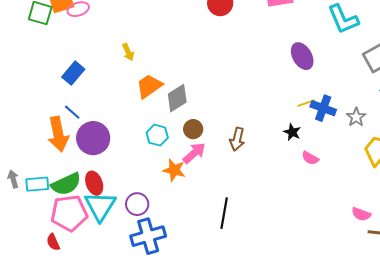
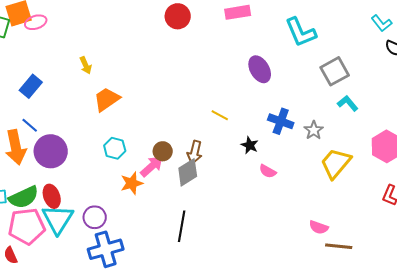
gray diamond: (177, 98) -> (188, 172), moved
yellow line: (306, 103) -> (220, 115), moved, turned 48
brown circle: (193, 129) -> (163, 151), moved
orange star: (174, 170) -> (132, 183), turned -30

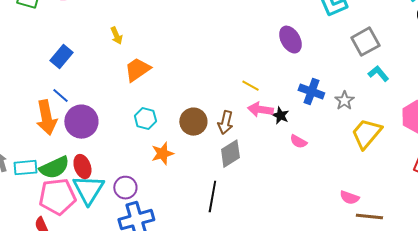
brown circle: (163, 151) -> (193, 122), size x1.4
pink arrow: (152, 166) -> (260, 110), moved, turned -130
gray diamond: (188, 172) -> (230, 154), moved

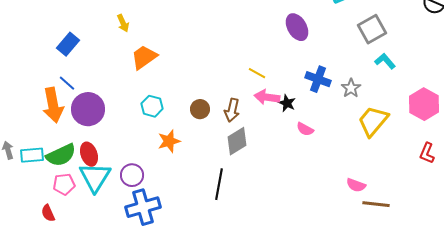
brown circle: (193, 122) -> (200, 109), size x0.7
pink pentagon: (57, 197) -> (64, 184), size x0.6

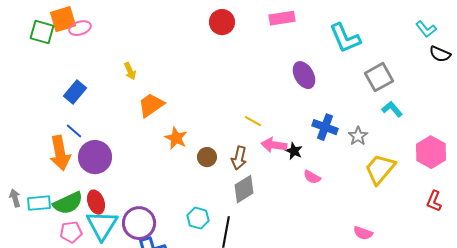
yellow line: (257, 73) -> (253, 121), moved
cyan hexagon: (152, 106) -> (198, 218), moved
orange star: (169, 141) -> (176, 138), moved, turned -30
purple circle: (132, 175) -> (139, 223), size x1.4

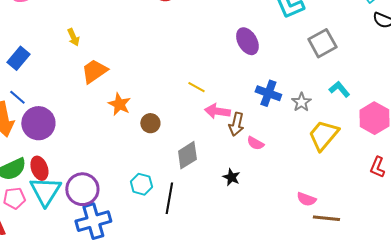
cyan L-shape: (392, 109) -> (339, 89), moved
black star: (294, 151) -> (231, 177), moved
brown arrow: (239, 158) -> (236, 124), moved

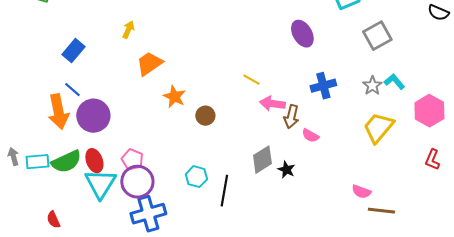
yellow arrow: (73, 37) -> (128, 30), turned -132
blue cross: (268, 93) -> (323, 86), turned -35
gray star: (301, 102) -> (372, 86), moved
gray diamond: (187, 155) -> (262, 160), moved
pink pentagon: (14, 198) -> (132, 160), moved, turned 30

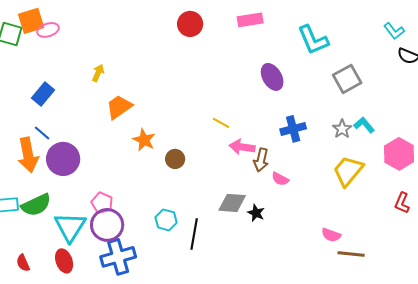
gray diamond: (262, 160) -> (232, 203), turned 36
red ellipse: (94, 161) -> (64, 261), moved

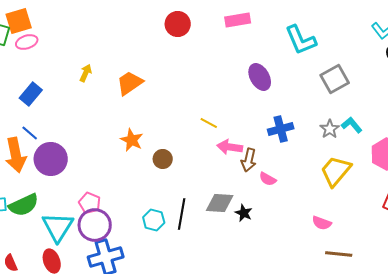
pink ellipse: (48, 30) -> (27, 42), moved
orange trapezoid: (119, 107) -> (130, 83), moved
black line: (194, 234) -> (182, 214), moved
pink semicircle: (331, 235) -> (322, 223), moved

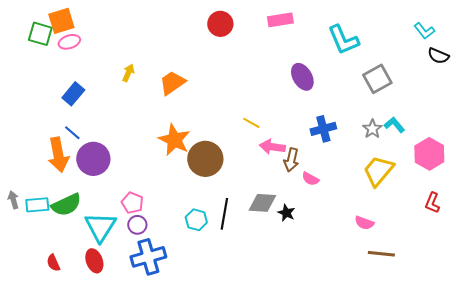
orange star: (132, 140) -> (174, 140), size x1.4
brown circle: (163, 159) -> (205, 159), size x1.8
purple circle: (95, 225) -> (137, 225), size x0.6

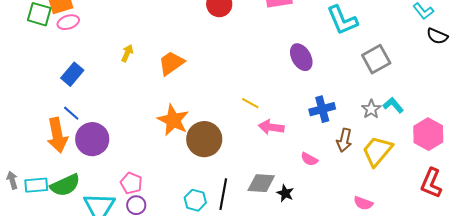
brown arrow: (291, 160) -> (344, 140), moved
red L-shape: (432, 203) -> (431, 183), size x1.4

